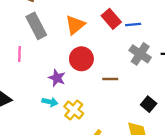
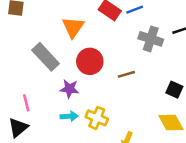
gray rectangle: (36, 26) -> (46, 57), moved
pink line: (20, 54) -> (26, 103), moved

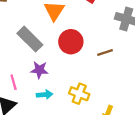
purple star: (69, 89) -> (39, 70), moved
cyan arrow: (69, 116) -> (45, 95), moved

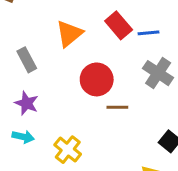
gray rectangle: (30, 39) -> (27, 60), size x0.7
red circle: (71, 42) -> (97, 79), moved

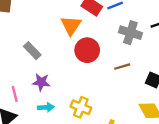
orange triangle: (69, 34) -> (71, 25), moved
brown line: (117, 107) -> (122, 67), moved

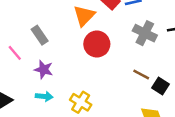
brown line: (122, 67) -> (141, 75), moved, turned 35
pink line: (15, 94) -> (15, 53), moved, turned -35

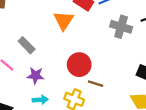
red circle: (97, 44) -> (79, 65), moved
brown line: (141, 75) -> (96, 84), moved

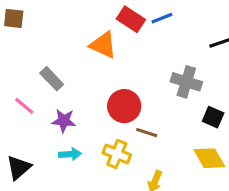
orange triangle: (64, 21) -> (103, 45), turned -40
gray cross: (121, 27) -> (186, 82), moved

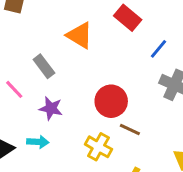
blue line: (162, 18) -> (159, 49), moved, turned -35
orange triangle: (103, 45) -> (80, 35), moved
cyan arrow: (70, 154) -> (38, 142), moved

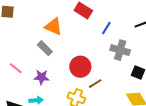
gray rectangle: (44, 66) -> (45, 48), moved
brown line: (130, 130) -> (95, 84), turned -48

